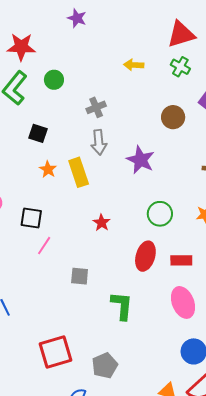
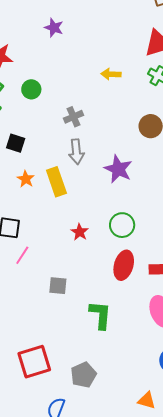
green circle: (160, 214) -> (122, 225), moved

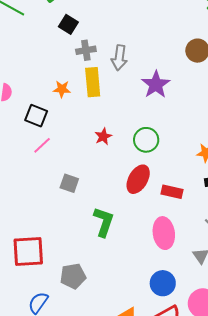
gray cross: (74, 117) -> (86, 50), moved
black square: (16, 143) -> (68, 24), moved
orange star: (26, 179) -> (62, 89), moved, turned 30

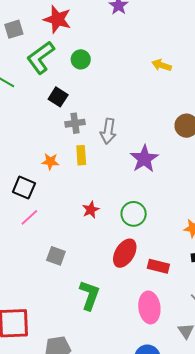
yellow rectangle: (93, 82) -> (81, 155), size x0.7

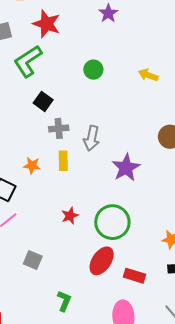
green circle: (81, 59) -> (93, 70), moved
green circle: (134, 214) -> (112, 222), size x1.4
green L-shape: (89, 295) -> (64, 301), size x0.7

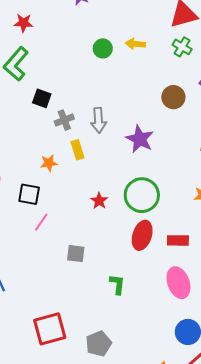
red star: (47, 24) -> (24, 23), size x0.7
green circle: (93, 70) -> (103, 48), moved

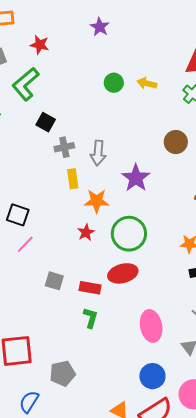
orange star: (49, 163) -> (97, 201), moved, size x1.4
red ellipse: (142, 235) -> (123, 273), turned 48
red rectangle: (178, 240) -> (90, 288), moved

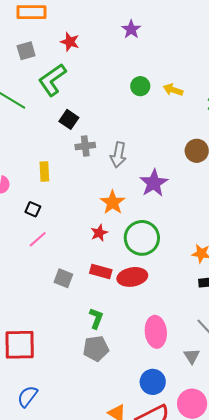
yellow rectangle: (73, 179) -> (44, 171), moved
orange star: (97, 201) -> (113, 202), turned 30
black square: (18, 215) -> (33, 209), size x0.7
red rectangle: (90, 288) -> (101, 271), moved
gray pentagon: (63, 373) -> (96, 349), moved

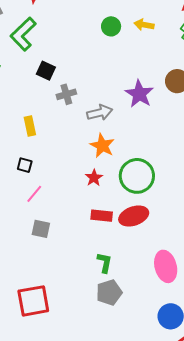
gray arrow: (118, 155) -> (100, 113), moved, turned -105
purple star: (154, 183) -> (139, 94), moved
gray square: (63, 278) -> (41, 229), moved

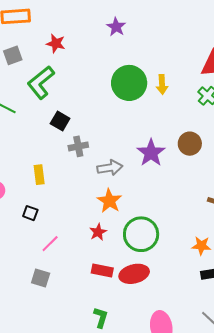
yellow arrow: (144, 25) -> (162, 84), turned -108
green circle: (111, 26) -> (129, 83), size x1.8
pink line: (34, 194) -> (50, 244), moved

